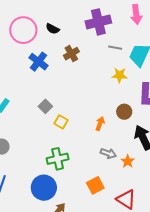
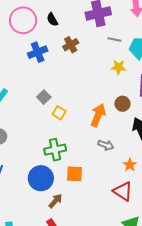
black semicircle: (53, 29) -> (52, 20), turned 32
blue cross: (38, 62) -> (38, 52), turned 30
orange arrow: (100, 124) -> (98, 115), size x1.6
orange star: (128, 161) -> (130, 165), moved
orange square: (95, 185) -> (75, 174), moved, turned 30

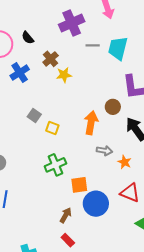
yellow star: (118, 67) -> (64, 75), moved
orange star: (130, 165) -> (124, 162), moved
blue circle: (41, 178) -> (96, 204), moved

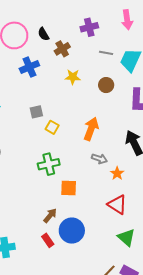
purple cross: (72, 23) -> (89, 27), size x0.7
brown cross: (51, 59) -> (62, 49), moved
brown circle: (113, 107) -> (106, 85), moved
gray square: (34, 115) -> (36, 112), turned 32
blue circle: (96, 204) -> (72, 231), moved

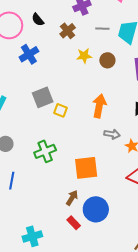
brown cross: (62, 49) -> (68, 31), moved
yellow star: (73, 77) -> (84, 56), moved
gray square: (36, 112) -> (43, 97), size x1.5
green cross: (49, 164) -> (45, 151), moved
orange square: (69, 188) -> (86, 168), size x1.4

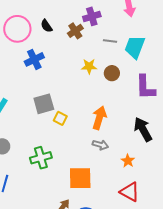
brown cross: (68, 31) -> (75, 31), moved
gray arrow: (112, 134) -> (100, 145), moved

